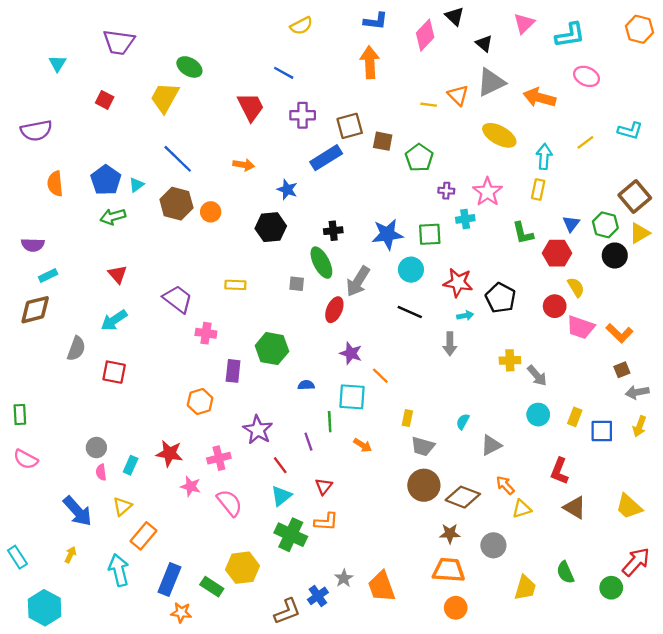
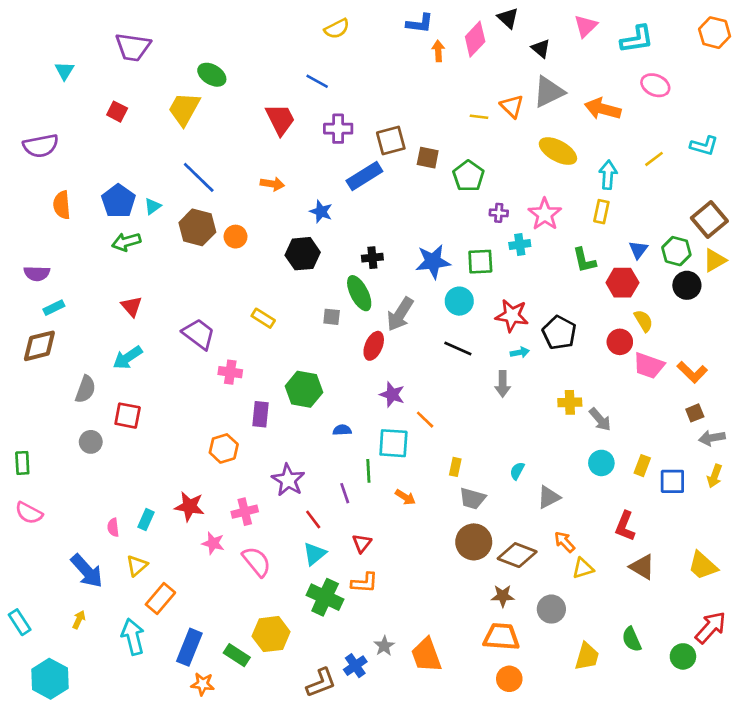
orange arrow: (370, 62) -> (438, 51), moved, size x0.6
yellow rectangle: (235, 285) -> (263, 318), turned 30
gray circle: (96, 448) -> (91, 442), moved

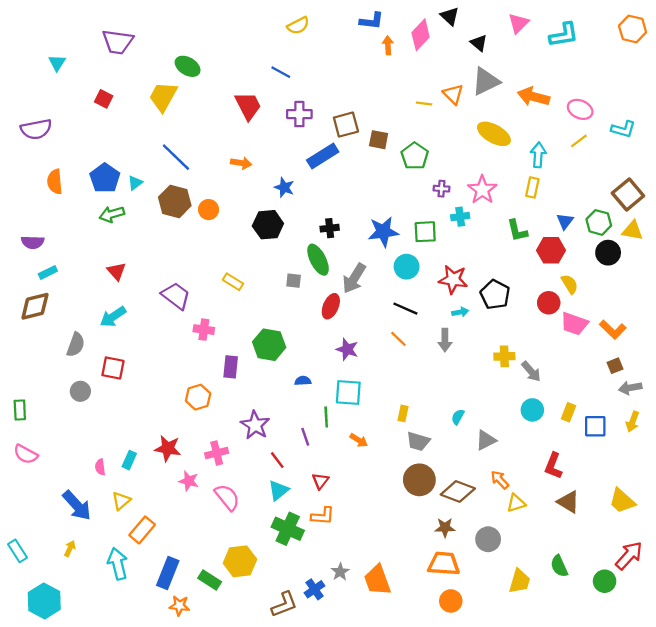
pink ellipse: (655, 85) -> (580, 109), moved
yellow triangle: (715, 260) -> (633, 231), turned 40
orange line: (425, 420) -> (398, 339), moved

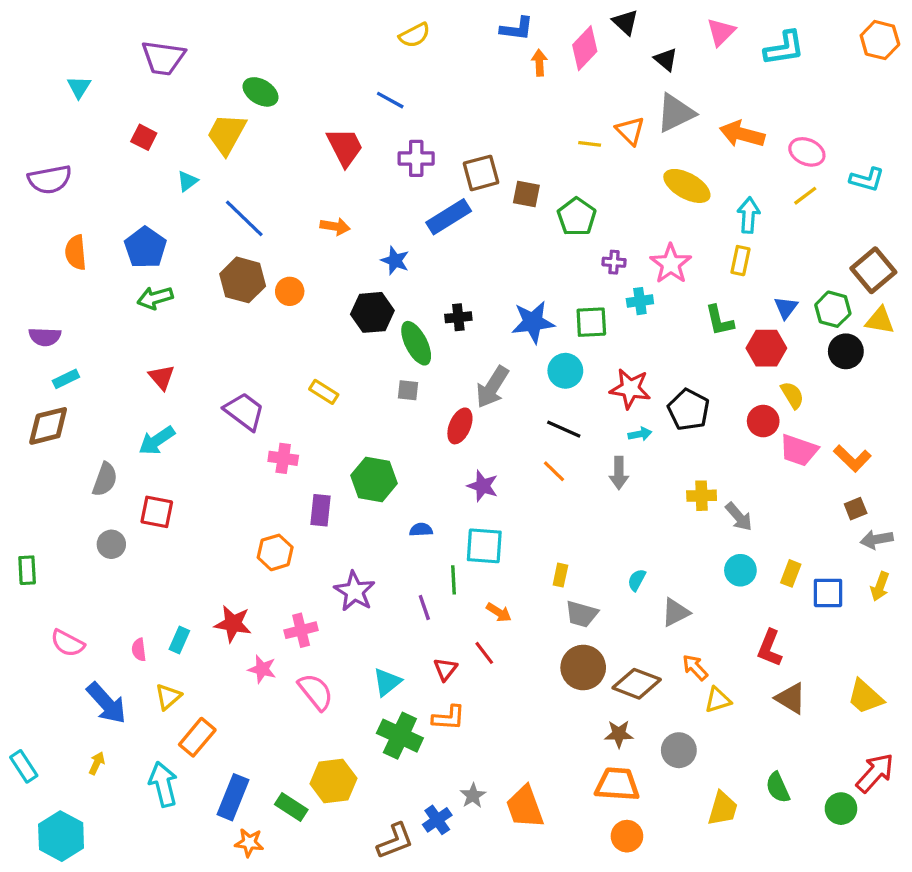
cyan triangle: (135, 183) -> (188, 181), moved
green ellipse: (318, 260) -> (416, 343), moved
pink semicircle: (26, 454) -> (68, 643), moved
red line: (277, 460) -> (484, 653), moved

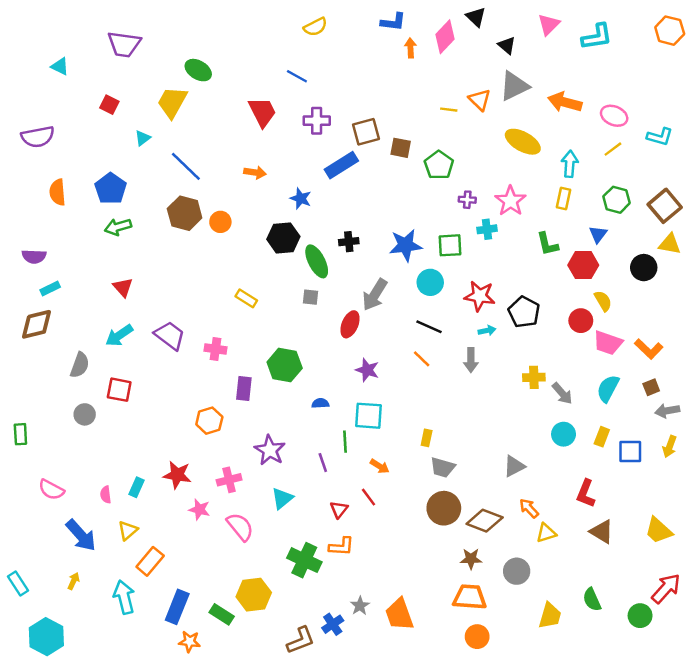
cyan triangle: (79, 87) -> (60, 66), turned -36
green hexagon: (833, 309) -> (617, 200), moved
purple trapezoid: (244, 411) -> (170, 335), moved
cyan semicircle: (637, 580) -> (608, 389), moved, size x1.6
cyan triangle: (387, 682) -> (282, 498), moved

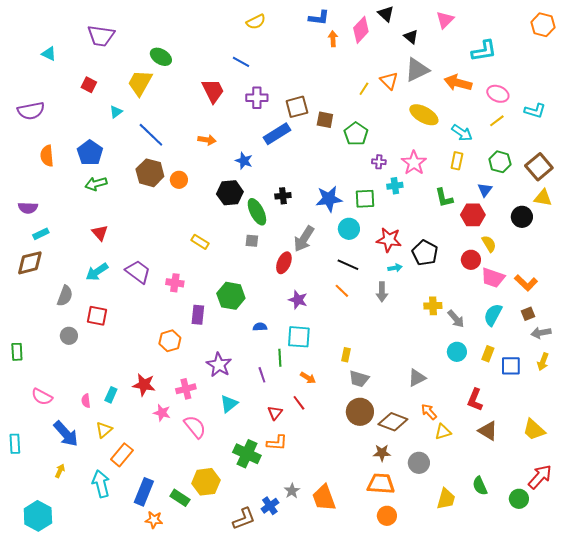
cyan L-shape: (597, 37) -> (484, 51), moved
yellow line: (449, 110) -> (364, 89), turned -64
cyan arrow: (570, 164) -> (462, 133), turned 120
cyan rectangle: (18, 584) -> (15, 444), moved, turned 30

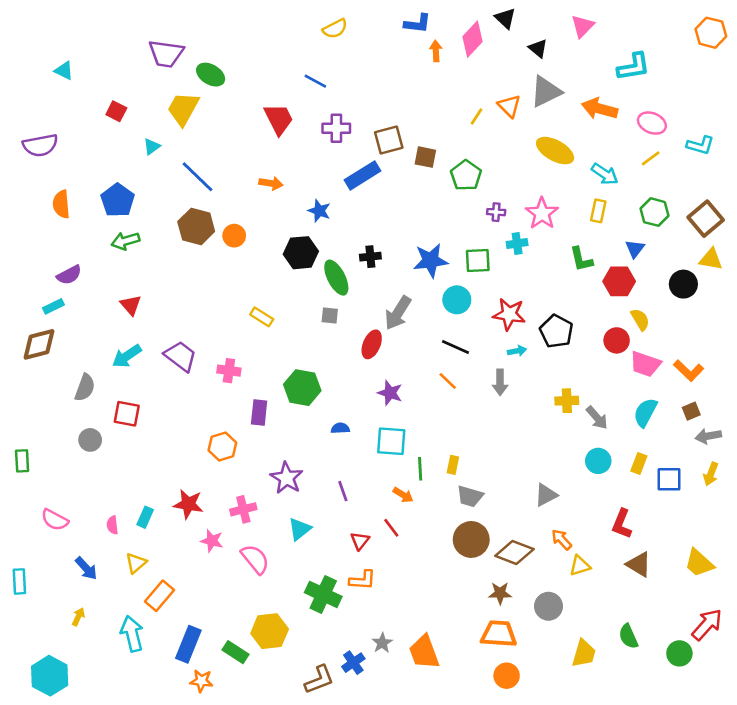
purple trapezoid: (101, 36) -> (166, 54), moved
purple semicircle: (28, 208) -> (69, 275), moved, turned -30
green line: (280, 358) -> (420, 469), moved
blue arrow: (66, 434) -> (86, 568), size x0.7

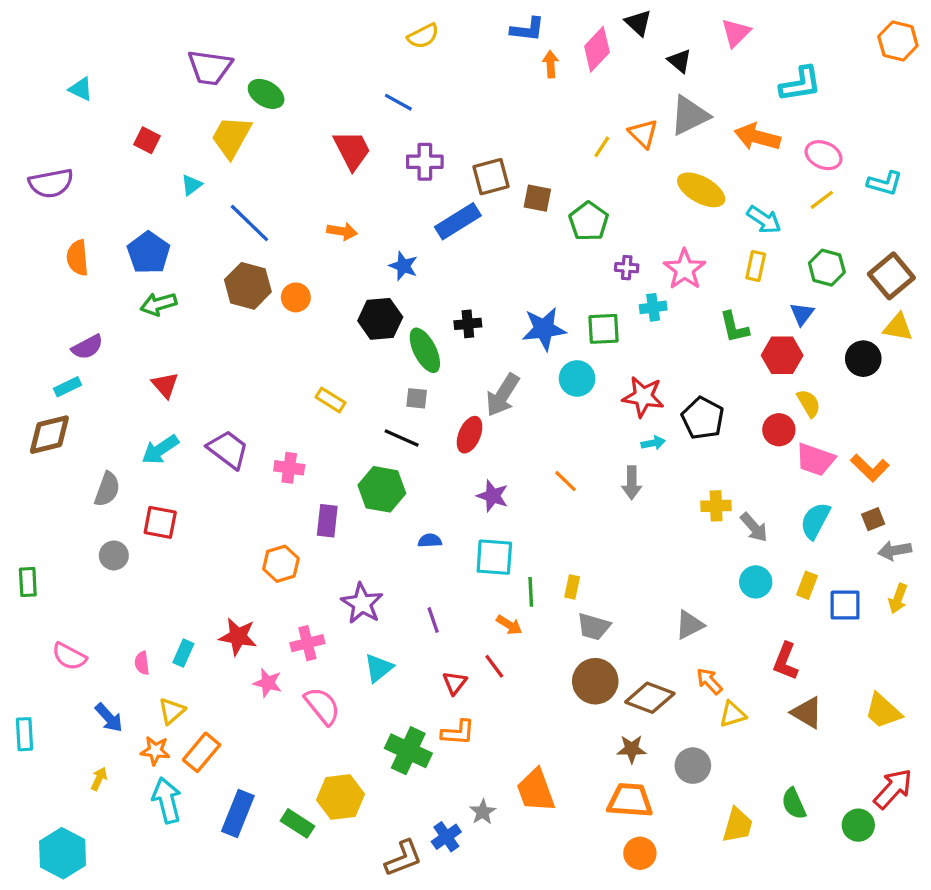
black line: (455, 347) -> (402, 438), moved
orange trapezoid: (424, 652) -> (536, 790), moved
orange star: (201, 681) -> (155, 751), moved

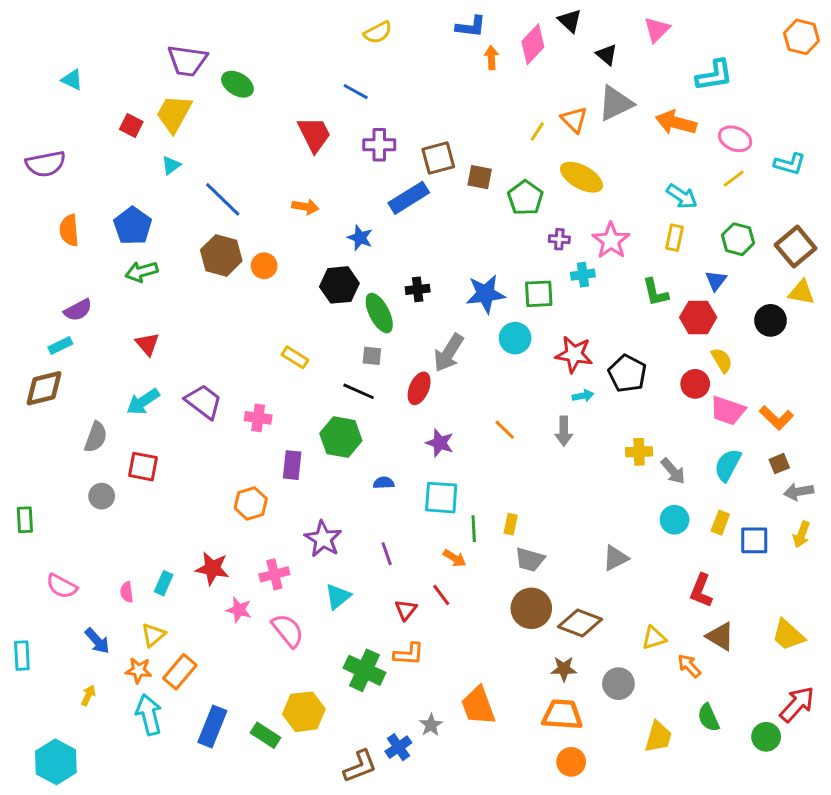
yellow trapezoid: (231, 137) -> (174, 114), moved
yellow ellipse: (701, 190) -> (582, 177), moved
orange arrow: (709, 681) -> (689, 666), moved

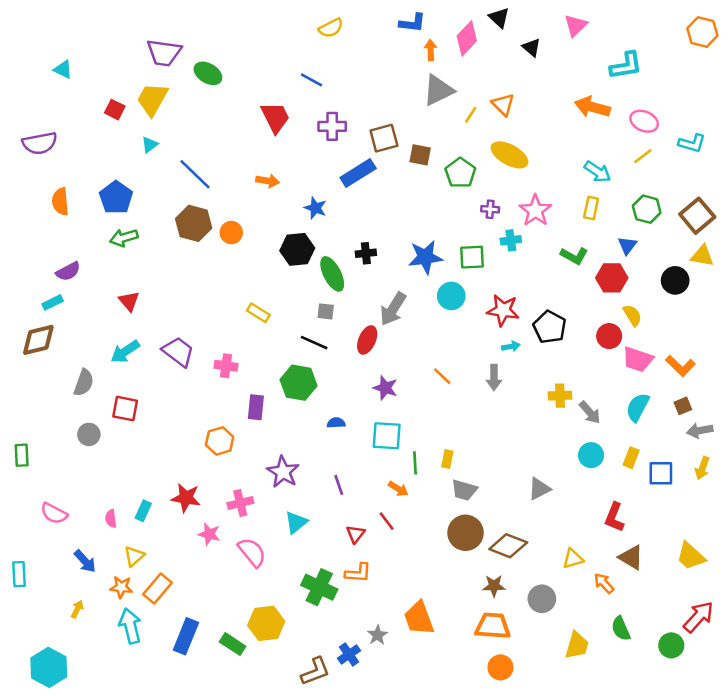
gray triangle: (615, 103) -> (438, 90), moved
green L-shape: (655, 292) -> (574, 256), turned -48

